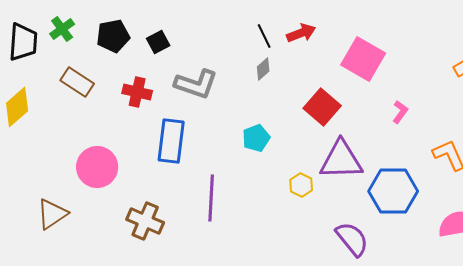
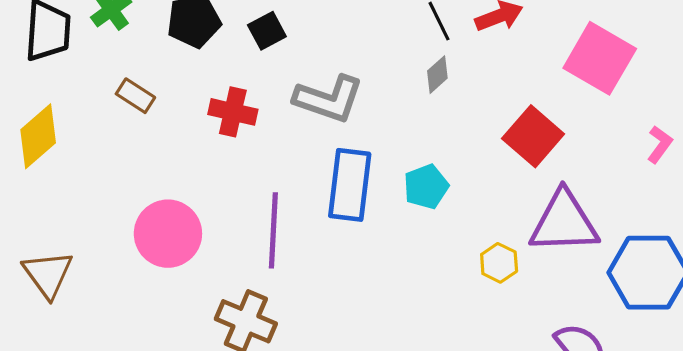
brown rectangle: (77, 82) -> (135, 96), size x0.7
blue rectangle: (171, 141) -> (350, 185), moved
purple line: (211, 198) -> (273, 230), moved
brown triangle: (52, 214) -> (48, 274), moved, turned -32

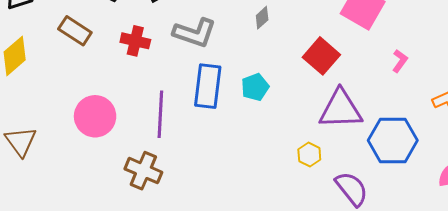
brown rectangle: (135, 96) -> (75, 31), size x1.4
yellow hexagon: (499, 263) -> (309, 155), moved

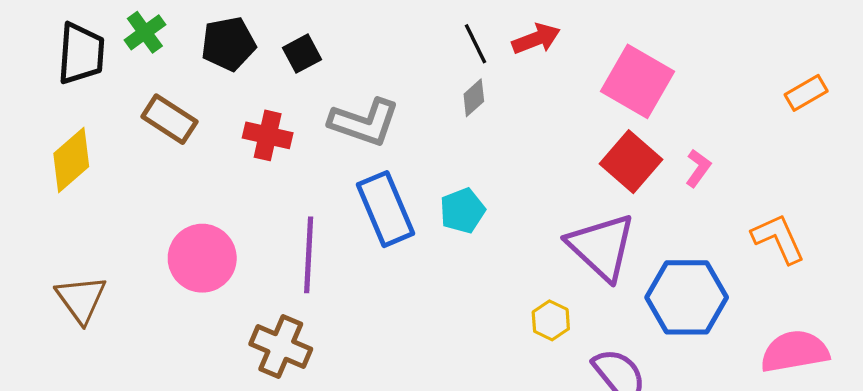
red square: (321, 56) -> (631, 162), moved
blue rectangle: (208, 86) -> (385, 209), turned -30
purple triangle: (341, 109) -> (602, 247), turned 45

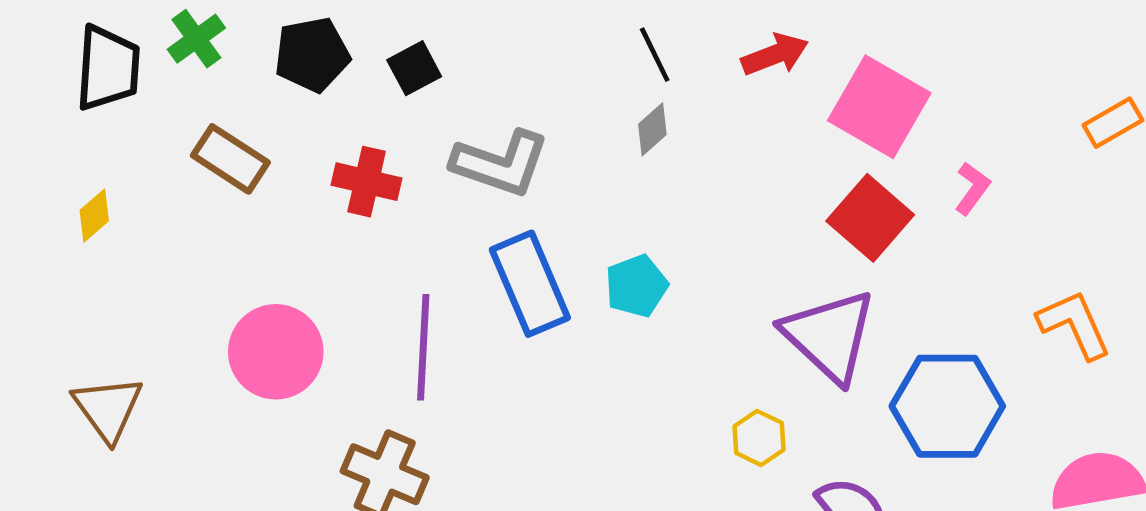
red arrow: (536, 39) -> (775, 55), moved
yellow diamond: (71, 160) -> (94, 216), size x0.6
pink L-shape: (698, 168) -> (972, 188), moved

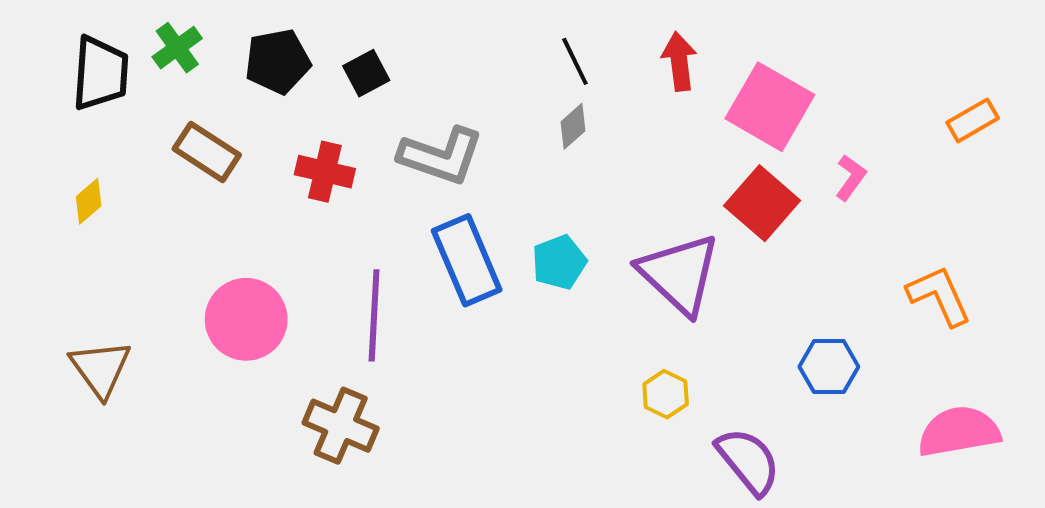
red arrow: (775, 55) -> (679, 61), turned -76
purple triangle: (829, 336) -> (679, 274), moved
blue hexagon: (947, 406) -> (829, 367), size x0.6

